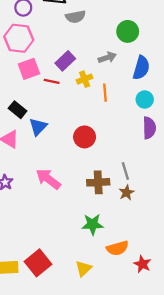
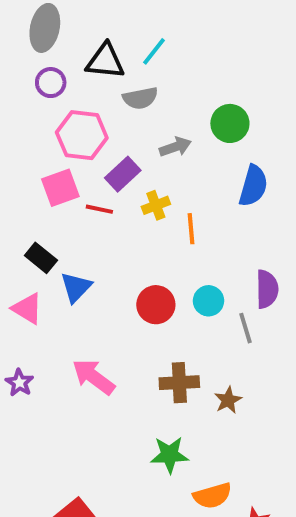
pink hexagon: (19, 38) -> (82, 135), moved
gray arrow: (107, 58) -> (175, 147), moved
cyan circle: (145, 100) -> (209, 301), moved
gray line: (125, 171) -> (246, 328), moved

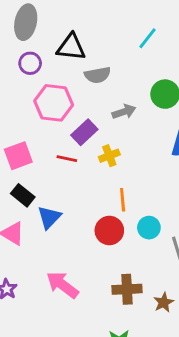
cyan line: (154, 51) -> (147, 38), moved
pink square: (60, 188) -> (18, 156), moved
orange line: (191, 229) -> (123, 200), moved

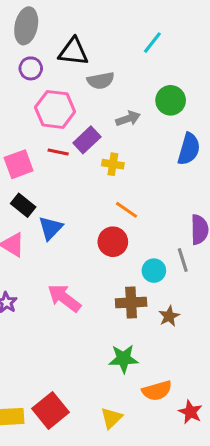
yellow cross: (109, 156) -> (113, 164), turned 30
red line: (67, 159) -> (58, 152), moved
orange line: (123, 200) -> (127, 210), turned -50
cyan circle: (149, 228) -> (154, 271), moved

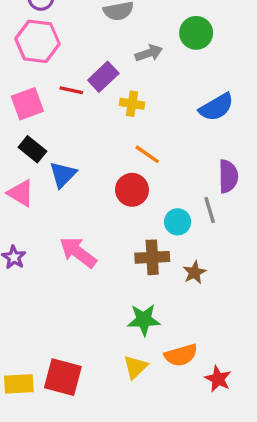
pink hexagon: (55, 109) -> (37, 41), moved
blue semicircle: (189, 149) -> (216, 107), moved, turned 44
red square: (51, 410) -> (63, 377), turned -36
yellow triangle: (111, 418) -> (135, 367), moved

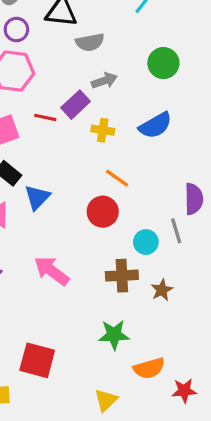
gray arrow: (149, 53) -> (104, 81), moved
blue semicircle: (216, 107) -> (155, 125), moved
yellow triangle: (135, 367) -> (106, 400), moved
red square: (63, 377) -> (37, 360), moved
red star: (218, 379) -> (184, 391), turned -30

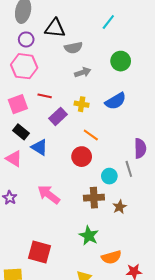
purple rectangle: (76, 105) -> (58, 116), moved
blue triangle: (37, 197) -> (40, 147), turned -42
green star: (114, 335) -> (89, 236), turned 30

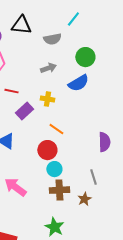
gray semicircle: (73, 48) -> (52, 39), moved
blue semicircle: (115, 101) -> (78, 83), moved
gray line: (129, 169) -> (93, 177), moved
cyan circle: (109, 176) -> (54, 169), moved

